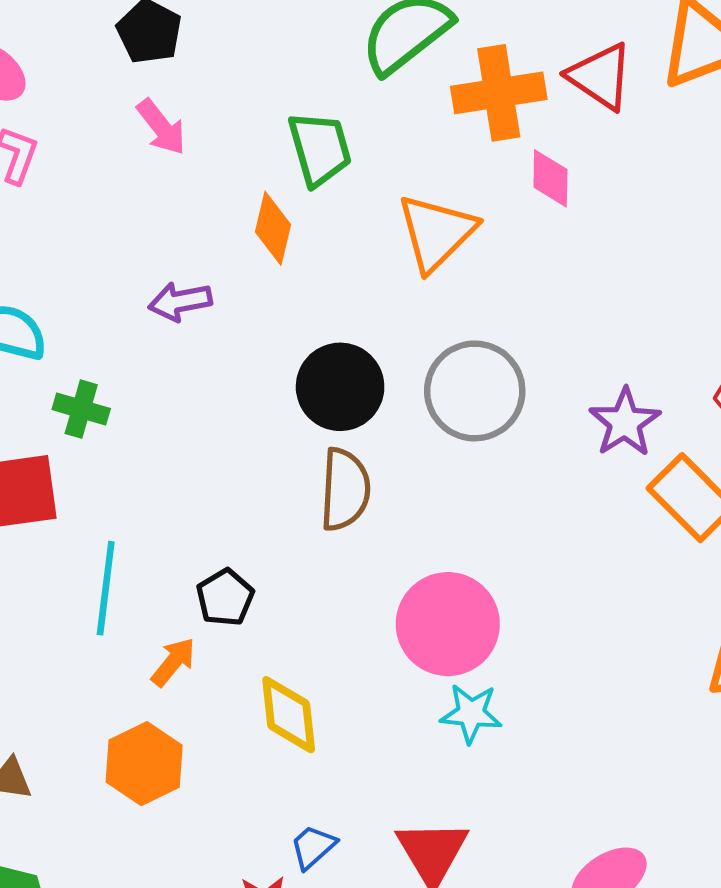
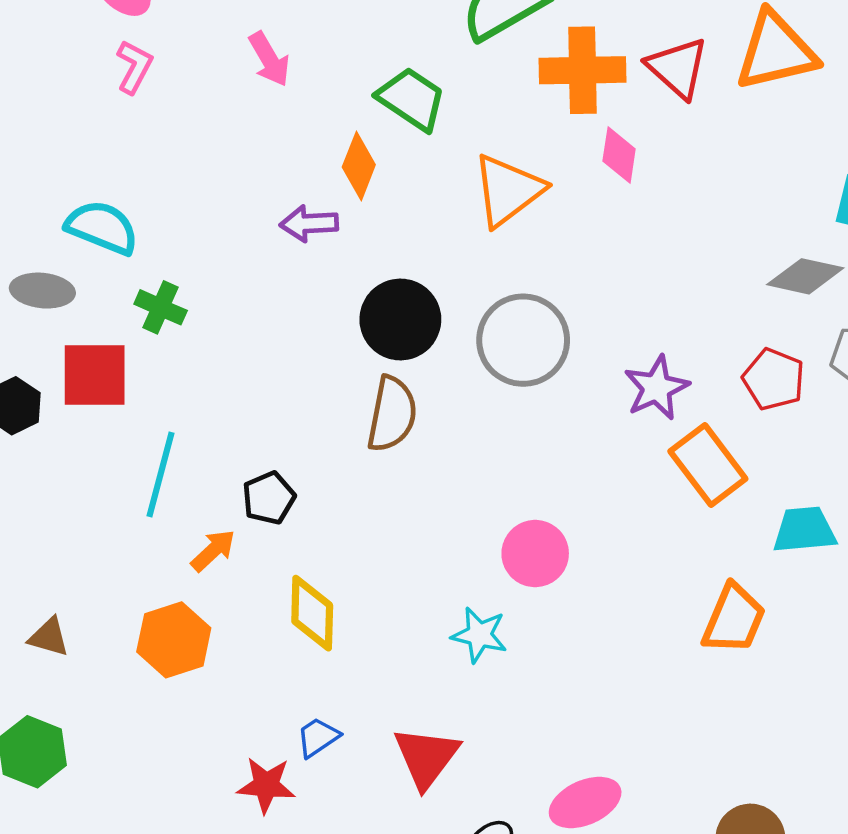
green trapezoid: (320, 149) -> (412, 99), turned -48
purple arrow: (180, 301) -> (309, 224), moved
pink circle: (448, 624) -> (535, 554), moved, size x0.7

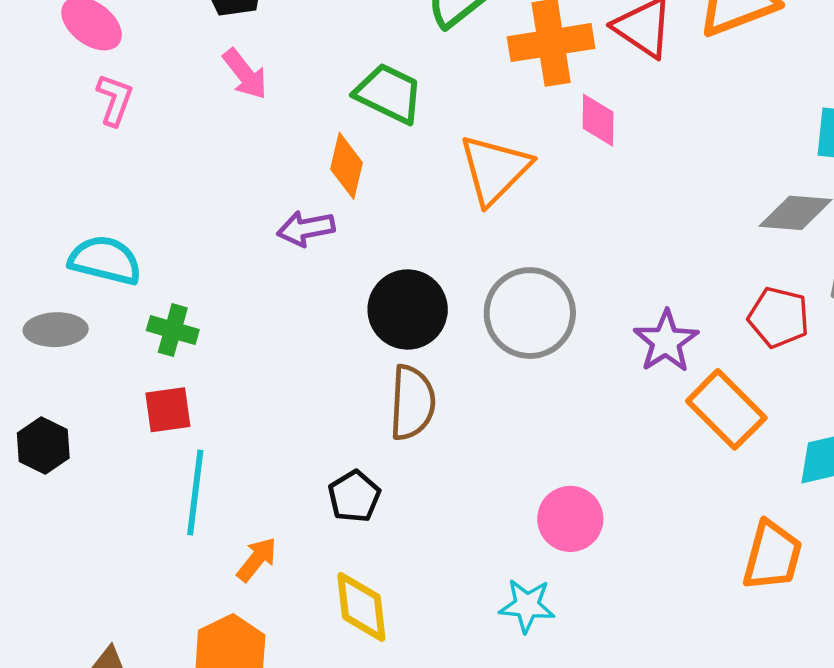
red square: (95, 375) -> (168, 410), moved, size x0.7
black pentagon: (269, 498) -> (354, 496), moved

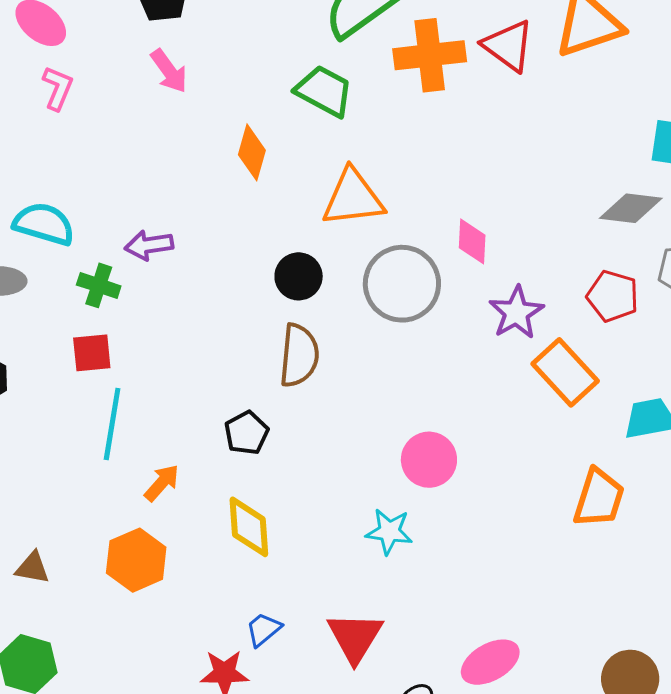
green trapezoid: (389, 93) -> (324, 91), moved
pink diamond: (598, 120) -> (472, 241), moved
orange triangle: (495, 169) -> (353, 198), moved, turned 36
purple arrow: (306, 228) -> (149, 245), moved
black circle: (408, 310) -> (299, 276), size x0.7

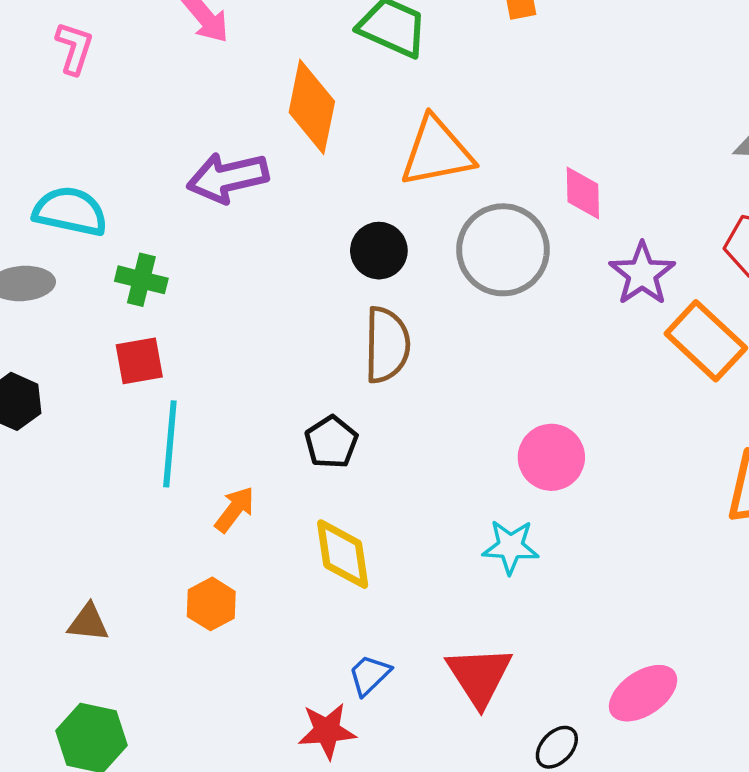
orange diamond: (252, 152) -> (312, 107), size x1.4
purple arrow: (149, 245) -> (228, 178), moved, size x1.4
orange hexagon: (136, 560) -> (211, 604), size x0.7

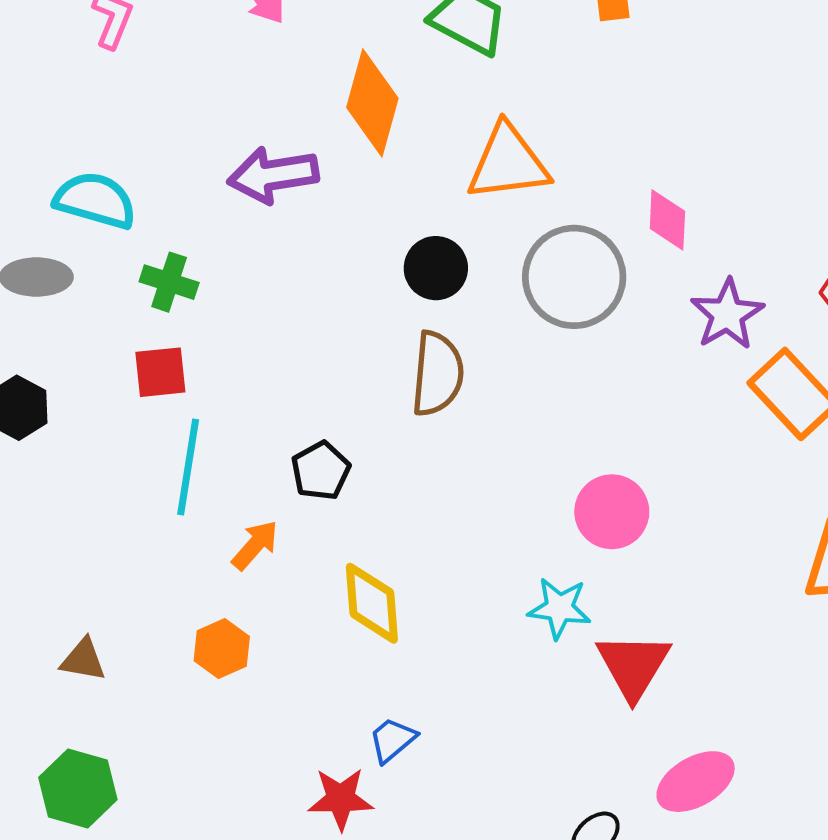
black pentagon: (331, 442) -> (321, 471), moved
red triangle: (479, 676) -> (633, 666), moved

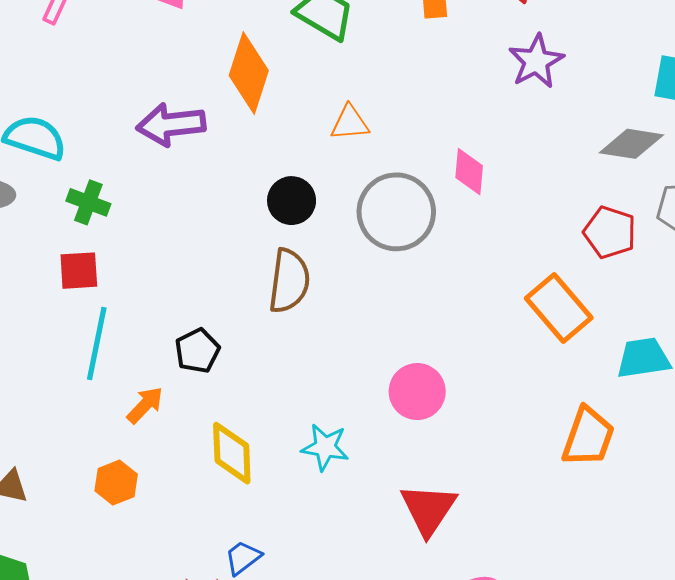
orange triangle: (508, 163) -> (350, 123), size x0.6
purple star: (727, 314) -> (536, 61), moved
cyan star: (559, 608) -> (325, 447), moved

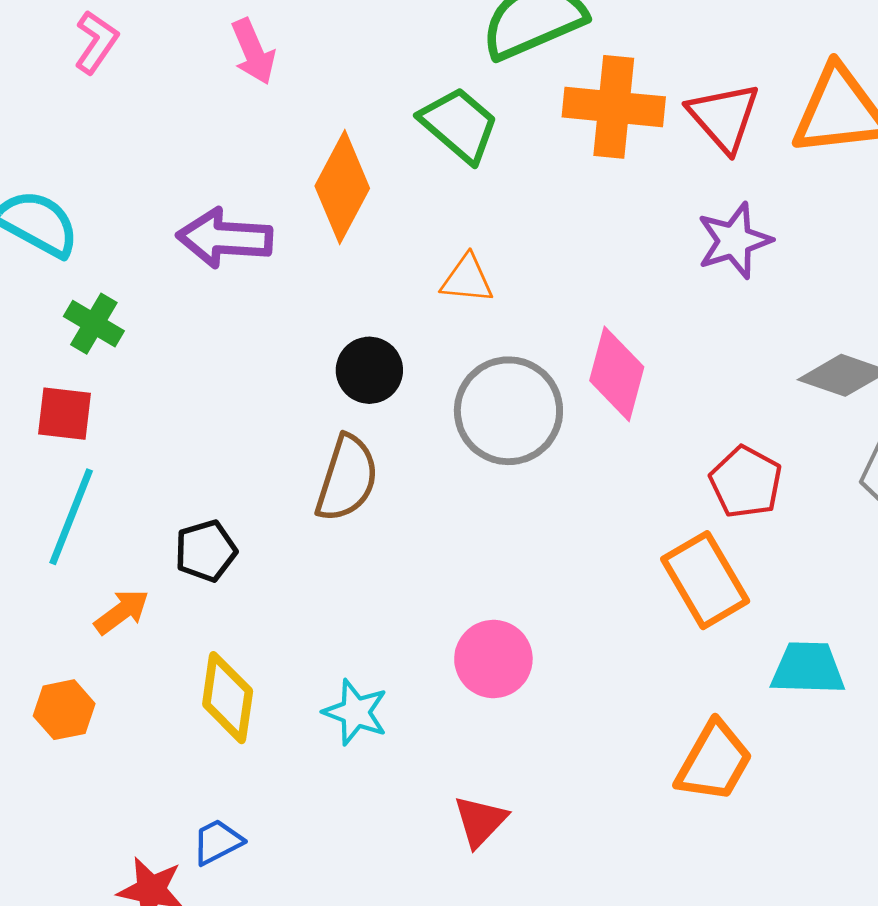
pink diamond: (469, 172) -> (617, 374), size x1.4
red pentagon: (610, 232) -> (746, 482), moved
red triangle: (428, 509) -> (480, 821), size x0.7

